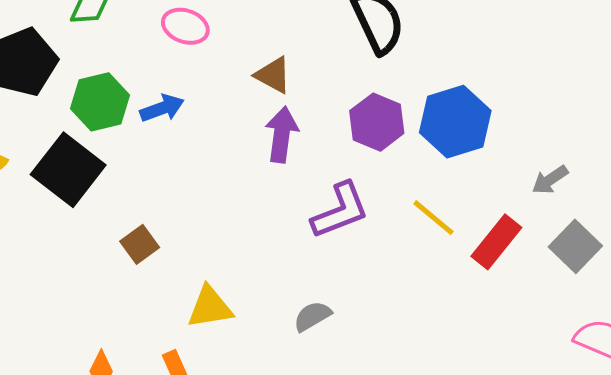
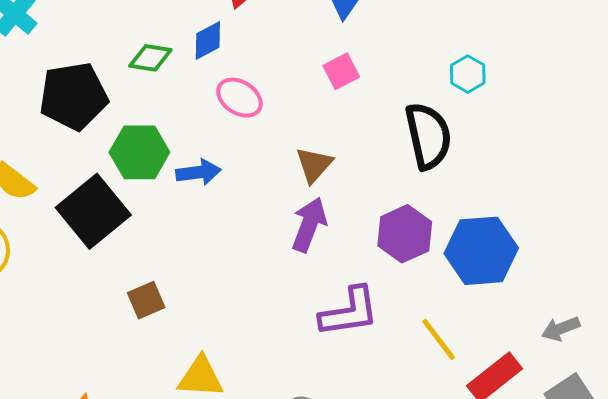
brown triangle: (273, 75) -> (314, 165), turned 30

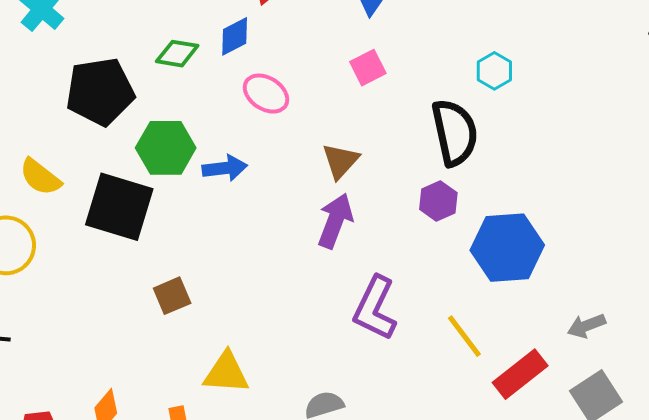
black square: (93, 211) -> (119, 207), turned -34
purple hexagon: (405, 234) -> (438, 201), moved, size x0.7
purple L-shape: (349, 312) -> (375, 308), turned 124

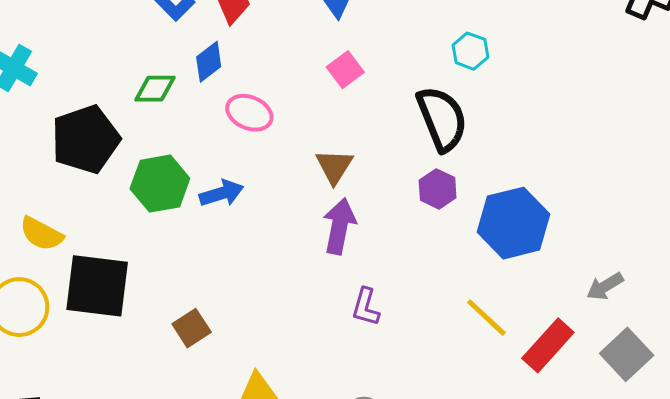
black square: (119, 207) -> (97, 286), moved
purple L-shape: (375, 308) -> (366, 307), moved, size x0.6

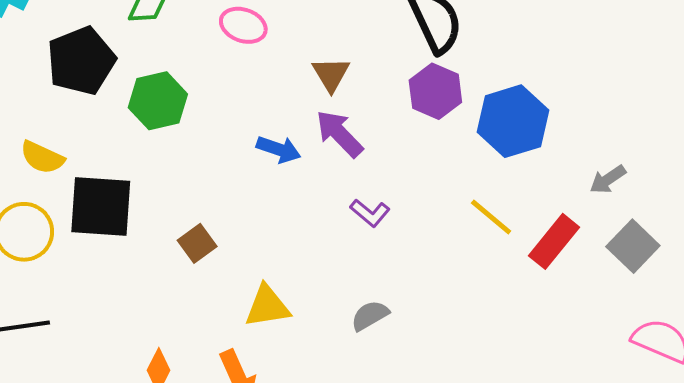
purple hexagon: (438, 189) -> (435, 91), size x1.4
blue arrow: (222, 193) -> (279, 149), moved, turned 39
purple arrow: (339, 226) -> (339, 134), turned -52
purple L-shape: (366, 307) -> (370, 213), turned -63

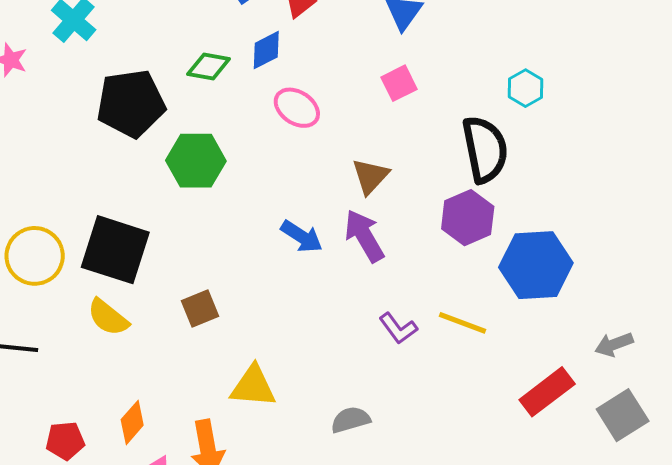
yellow semicircle: (42, 157) -> (108, 317), moved
purple L-shape: (370, 213) -> (398, 328), moved
yellow line: (491, 217) -> (463, 323), moved, turned -33

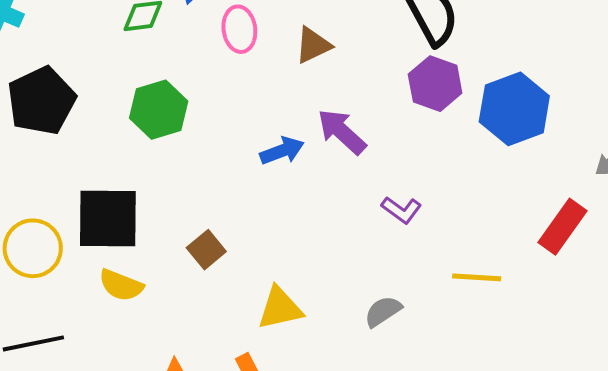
black pentagon: (131, 103) -> (42, 101), moved
pink ellipse: (297, 108) -> (239, 29), turned 66
brown triangle: (370, 176) -> (313, 45), moved, turned 39
blue arrow: (302, 237) -> (282, 151), turned -36
yellow line: (463, 323) -> (477, 277), moved

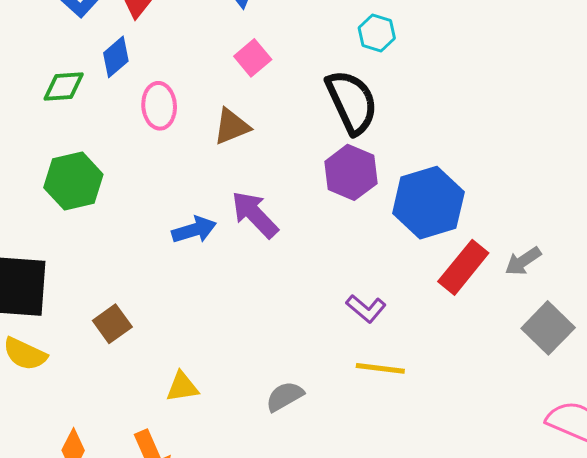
purple L-shape: (401, 210) -> (366, 309), moved
red rectangle: (562, 227) -> (463, 267), moved
yellow triangle: (280, 308) -> (182, 387), size x0.7

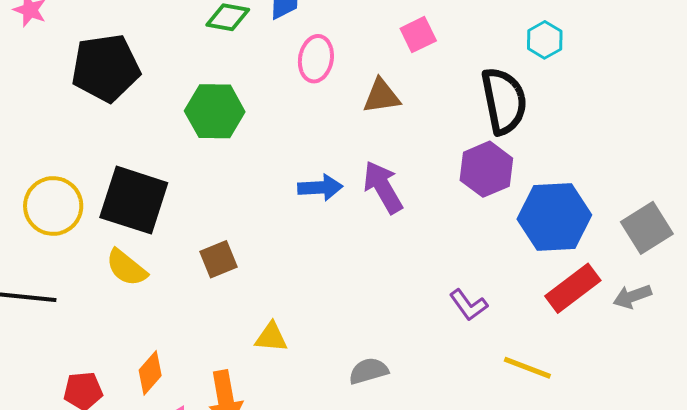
gray square: (548, 328) -> (647, 228), moved
yellow line: (380, 368) -> (527, 368), moved

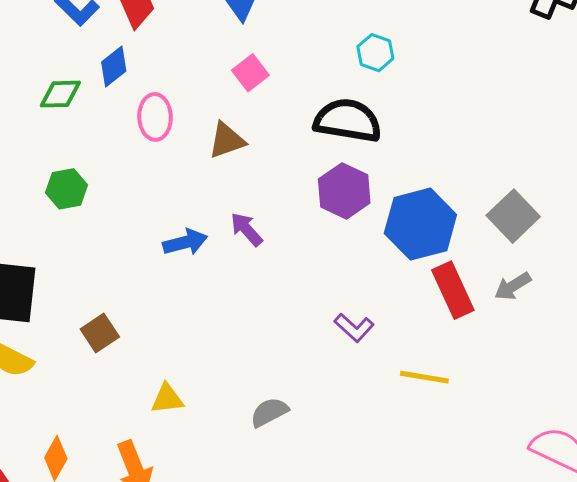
black semicircle: (504, 101) -> (348, 121), turned -58
green hexagon: (215, 111) -> (66, 189), size x0.7
purple arrow: (383, 187) -> (246, 229), size x0.7
red rectangle: (573, 288) -> (453, 290), turned -66

